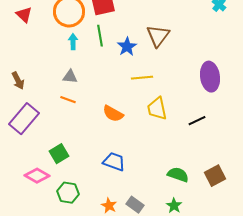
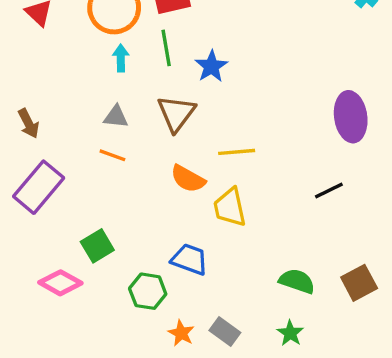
brown triangle: (158, 36) -> (176, 113), moved
yellow line: (142, 78) -> (237, 152), moved
yellow trapezoid: (157, 109) -> (230, 207), moved
green hexagon: (68, 193) -> (148, 291), moved

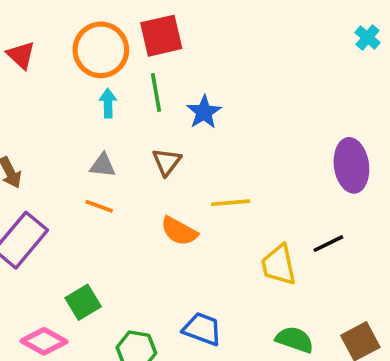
brown triangle: (176, 113) -> (167, 162), size x0.7
yellow trapezoid: (230, 207) -> (279, 265), moved
blue trapezoid: (190, 259) -> (202, 329), moved

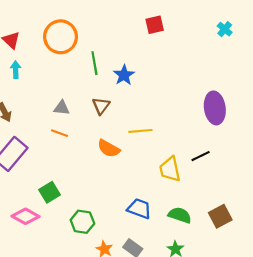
red square: (161, 36) -> (155, 25), moved, size x0.7
cyan arrow: (108, 103) -> (16, 70), moved
blue trapezoid: (202, 329) -> (139, 209), moved

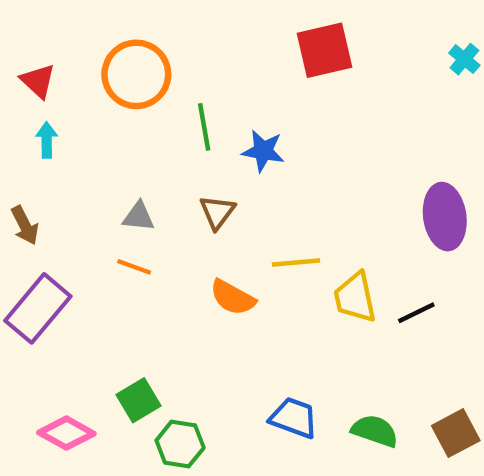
red square: (155, 25) -> (324, 50), size x1.5
blue star: (124, 75) -> (263, 151), turned -30
yellow trapezoid: (170, 169) -> (355, 297), moved
green square: (50, 192) -> (139, 400), moved

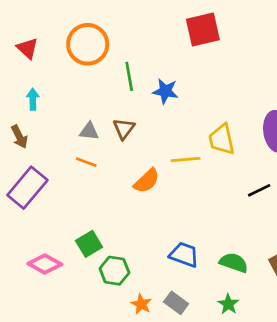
cyan arrow: (47, 140) -> (33, 99), moved
brown triangle: (217, 212) -> (124, 129), moved
orange semicircle: (233, 297) -> (147, 181), turned -72
yellow trapezoid: (355, 297) -> (222, 139), moved

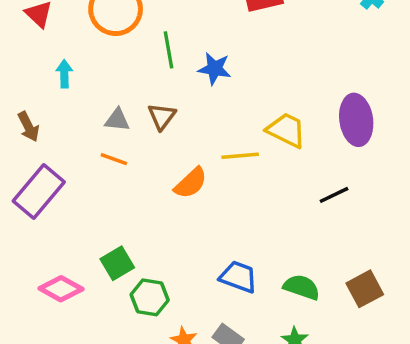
cyan arrow: (33, 99) -> (64, 74), moved
yellow trapezoid: (222, 139) -> (286, 130), turned 128

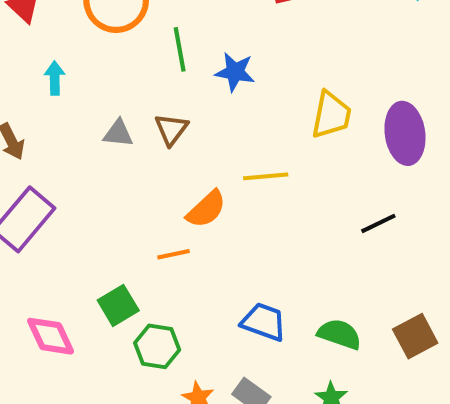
yellow trapezoid: (286, 130) -> (331, 115), moved, turned 75
orange line: (114, 159) -> (173, 254), moved, turned -32
pink diamond: (61, 289) -> (51, 336), turned 36

